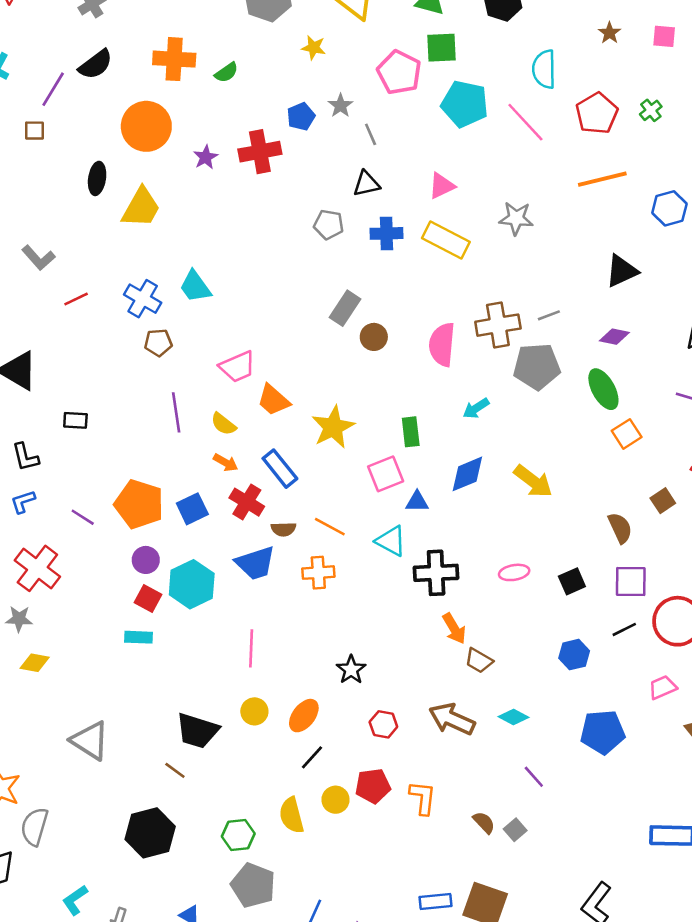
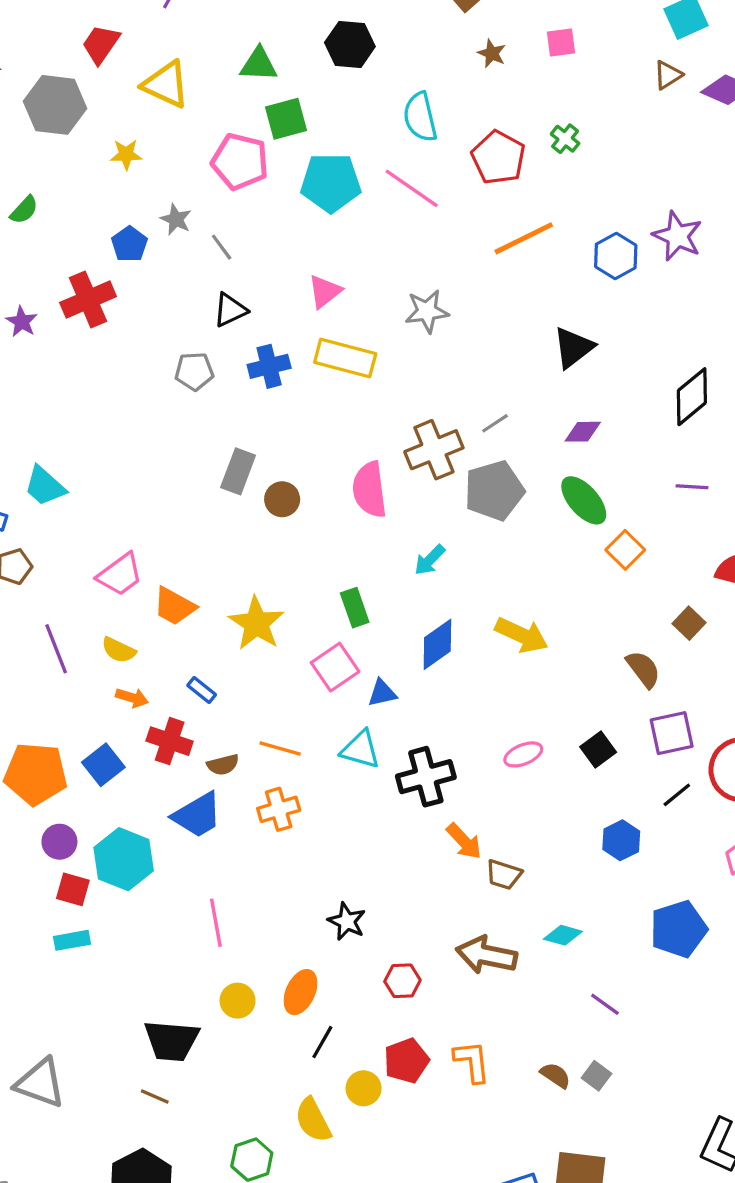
blue rectangle: (280, 469) -> (202, 690), size x0.6

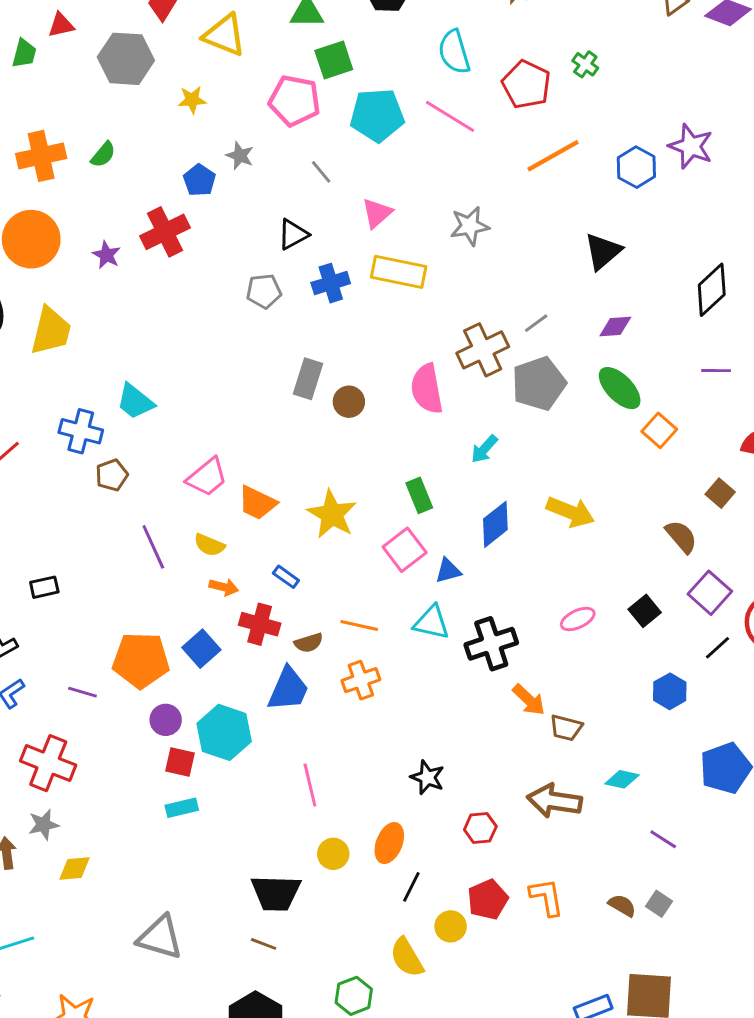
gray line: (222, 247) -> (321, 172), moved
purple square: (672, 733) -> (710, 593), turned -33
blue trapezoid: (197, 815) -> (288, 689), turned -33

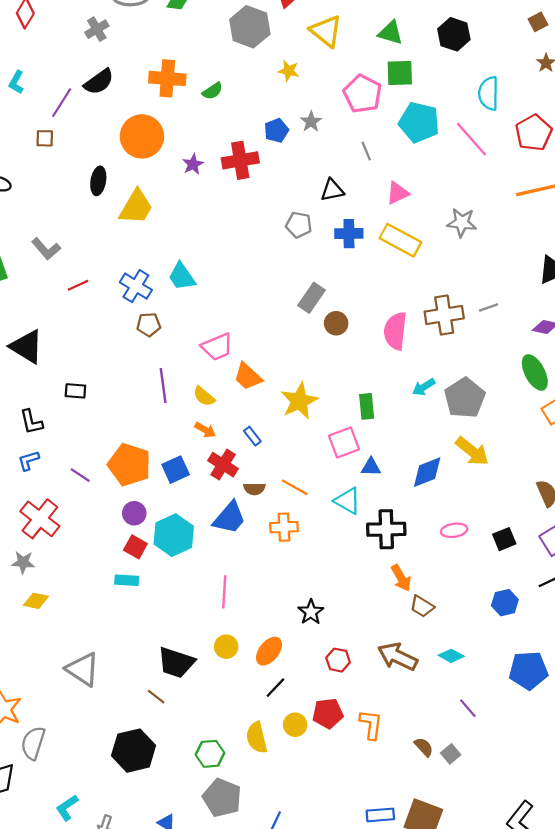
gray pentagon: (539, 384) -> (465, 398), moved, turned -30
blue diamond: (495, 524) -> (427, 472), moved

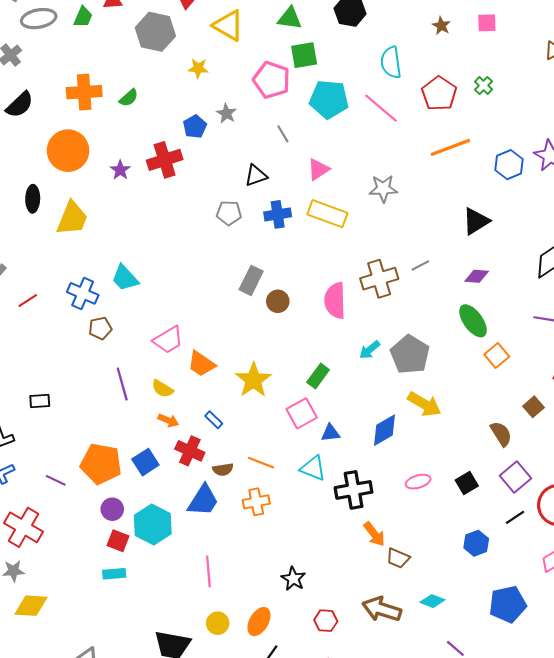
green rectangle: (367, 406) -> (318, 376), turned 50
yellow diamond: (36, 601) -> (31, 606), size x1.4

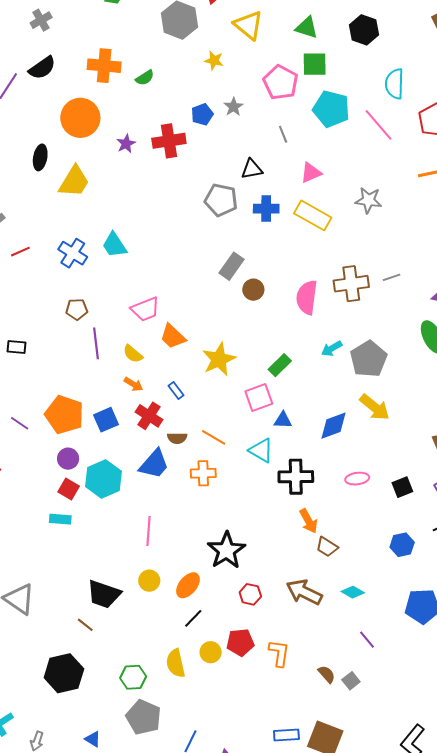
gray pentagon: (229, 213) -> (221, 200), size x1.4
brown pentagon: (100, 328) -> (77, 309), moved
black star: (293, 579) -> (226, 550), size x1.6

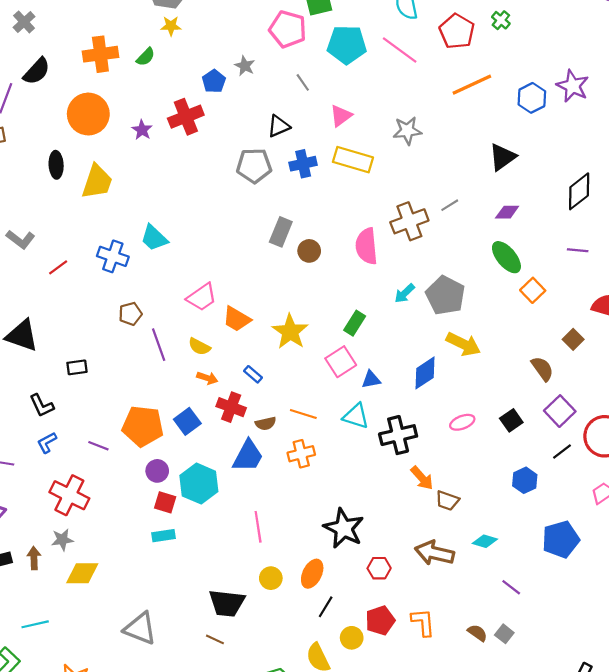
yellow star: (214, 61) -> (171, 26), moved

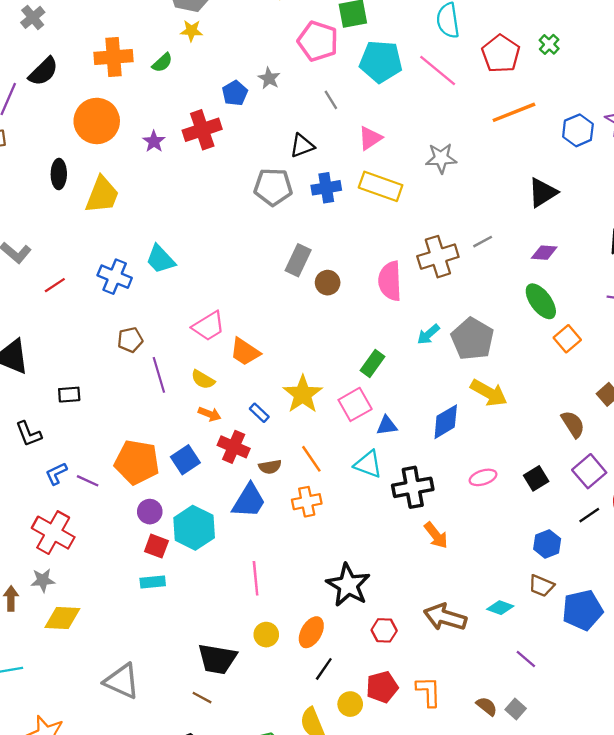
yellow star: (290, 332) -> (303, 394), moved
orange line: (303, 414) -> (311, 459), turned 35
blue L-shape: (47, 443) -> (56, 474), moved
brown trapezoid: (447, 501) -> (541, 586), moved

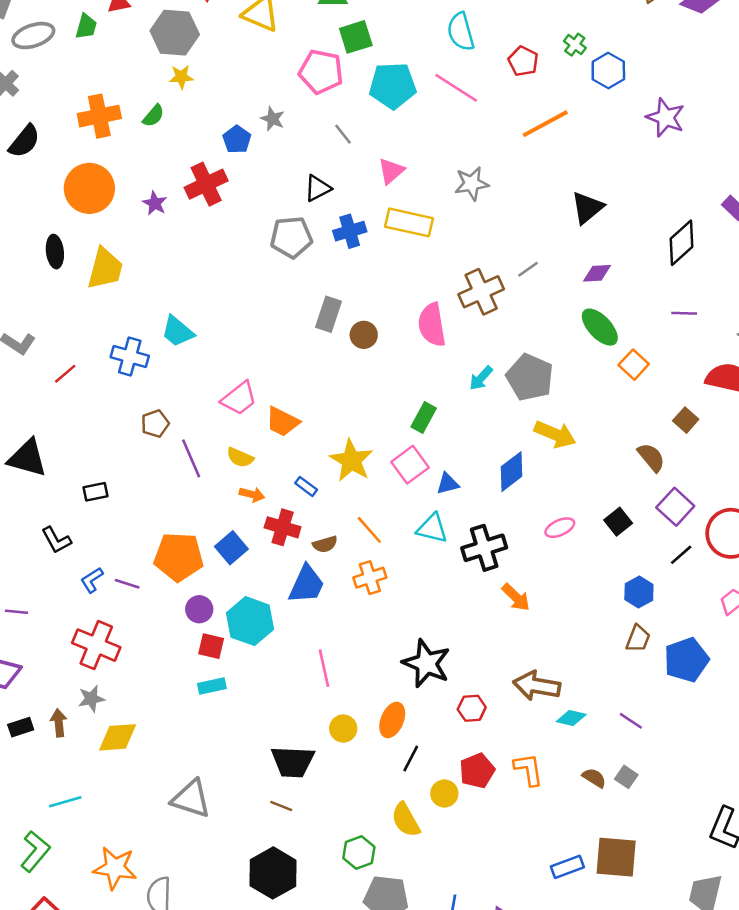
red pentagon: (501, 54) -> (523, 61), size x0.7
blue hexagon: (578, 130) -> (608, 71), moved
brown trapezoid: (541, 586) -> (638, 639), turned -84
cyan diamond: (500, 608) -> (571, 718), moved

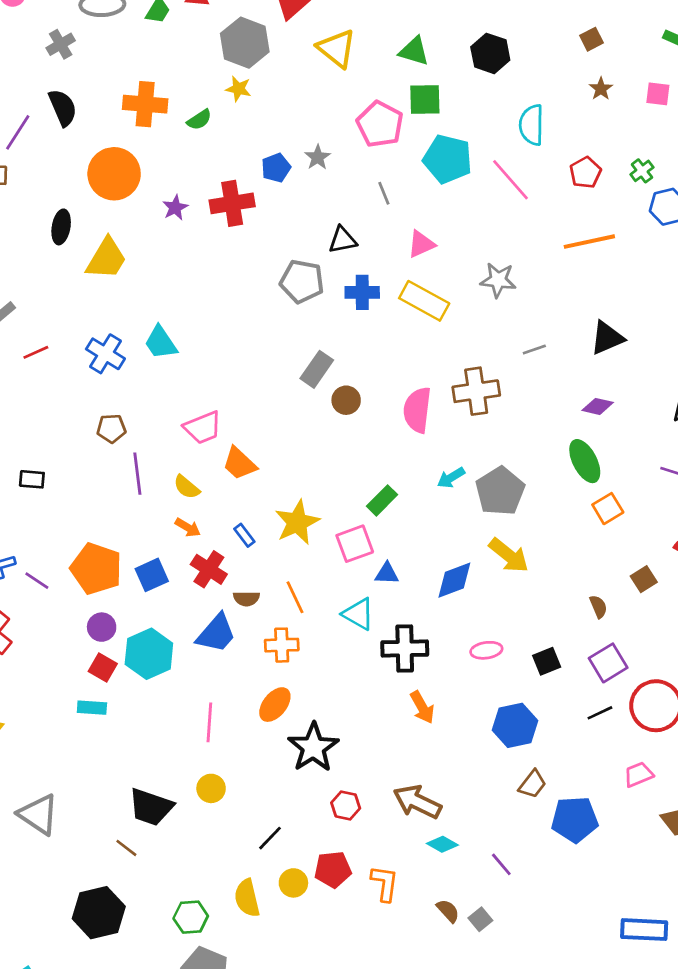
black semicircle: (24, 141) -> (63, 108), turned -78
gray line: (528, 269) -> (534, 349), moved
brown semicircle: (651, 457) -> (598, 607), size x0.7
blue hexagon: (639, 592) -> (515, 725), moved, size x1.4
orange ellipse: (392, 720) -> (275, 705), moved

